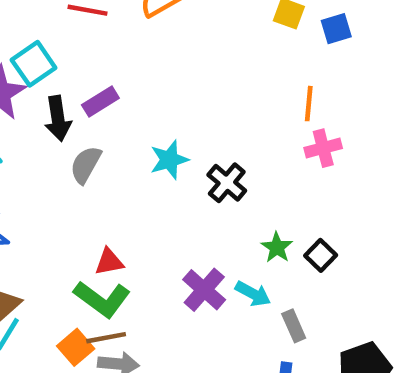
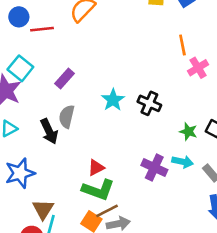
black arrow: (58, 119) -> (49, 131), moved

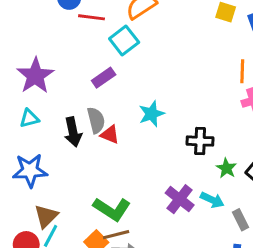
cyan square: (20, 68) -> (124, 40), moved
black cross: (149, 103) -> (200, 141), moved, turned -35
gray semicircle: (67, 117) -> (96, 120), turned 140
red triangle: (96, 168) -> (110, 135), moved, turned 36

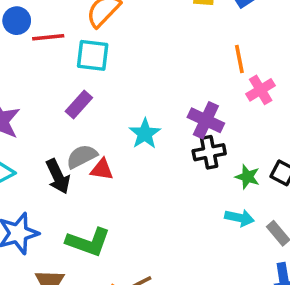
cyan square: (124, 40) -> (93, 55), turned -32
gray semicircle: (96, 120) -> (82, 156), turned -90
purple cross: (180, 199) -> (206, 120), moved
green L-shape: (112, 209) -> (88, 242), moved

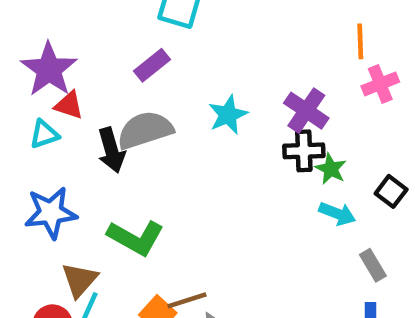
gray semicircle: (82, 156) -> (145, 130), size x1.4
red triangle: (102, 169) -> (69, 105), moved
green star: (247, 177) -> (331, 169), moved
cyan arrow: (240, 218) -> (337, 214), moved

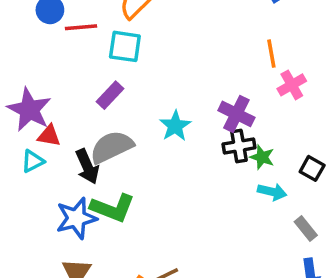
blue star: (51, 213) -> (76, 218), moved
green L-shape: (136, 238) -> (113, 208), moved

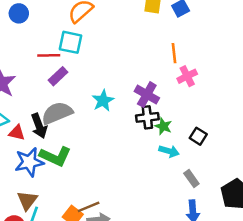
red line: (81, 27) -> (49, 55), moved
red triangle: (49, 136) -> (17, 133), moved

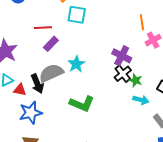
cyan square: (70, 42) -> (77, 15), moved
cyan star: (103, 101) -> (76, 64), moved
black cross: (147, 117) -> (123, 74), turned -30
green L-shape: (55, 156) -> (82, 104), moved

